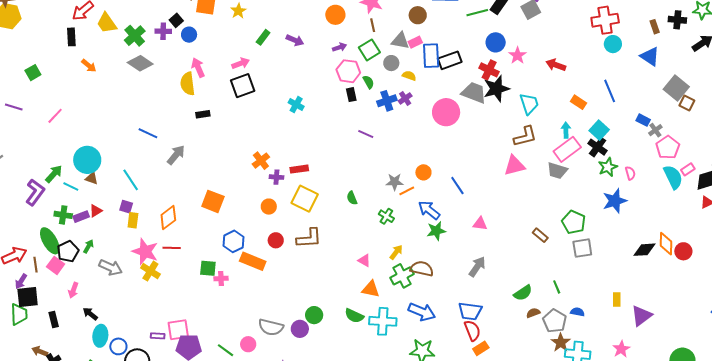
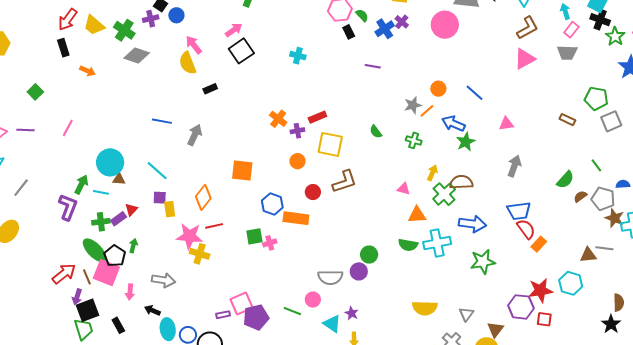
pink rectangle: (567, 149) -> (571, 30), size x0.6
pink square: (56, 265) -> (106, 273), size x1.5
gray arrow: (111, 267) -> (163, 280), moved

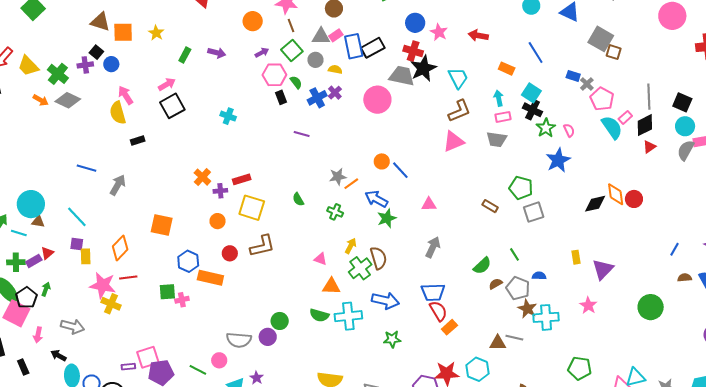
pink rectangle: (571, 30) -> (503, 117), turned 35
orange arrow: (88, 71) -> (41, 100), moved
orange circle: (438, 89) -> (382, 161), moved
brown semicircle: (461, 182) -> (378, 258), turned 70
green star: (483, 262) -> (392, 339), size x0.7

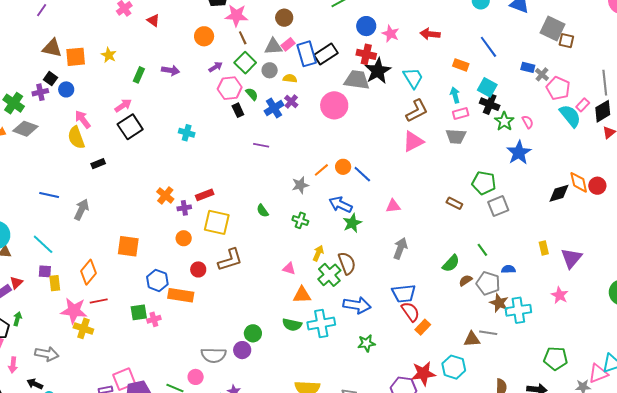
orange line: (351, 184) -> (321, 170), moved

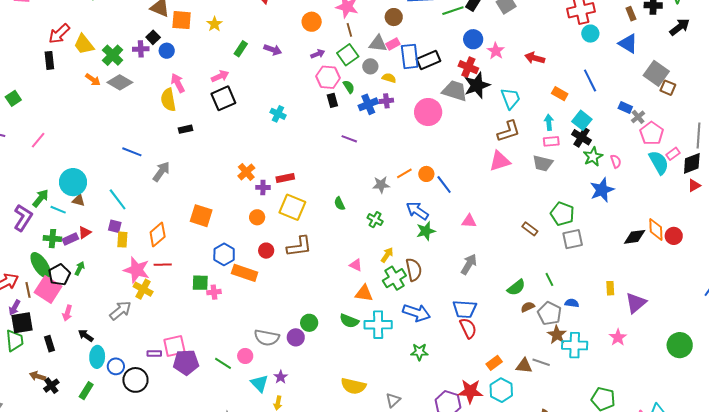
purple cross: (291, 102) -> (386, 101), turned 32
orange rectangle: (423, 327) -> (494, 363), moved
gray arrow: (47, 354) -> (120, 310), moved, turned -60

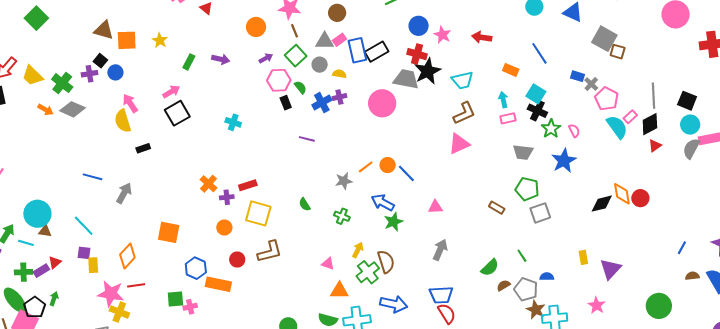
cyan trapezoid: (511, 98) -> (462, 80), turned 105
gray trapezoid: (543, 163) -> (523, 152), moved

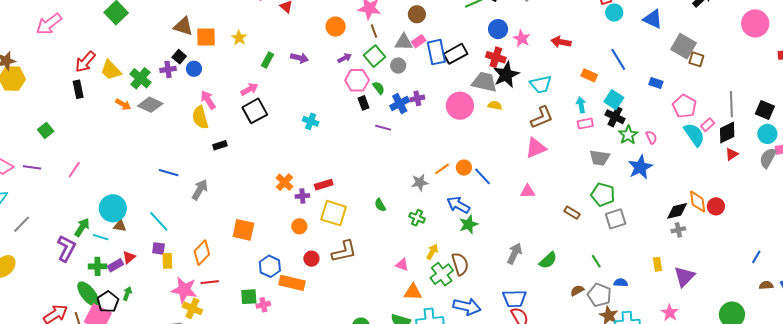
yellow semicircle: (339, 74) -> (495, 105), moved
gray cross: (591, 84) -> (678, 230), moved, turned 32
purple line: (307, 139) -> (383, 128), moved
pink triangle: (435, 207) -> (528, 191), moved
green semicircle: (490, 268) -> (548, 260), moved

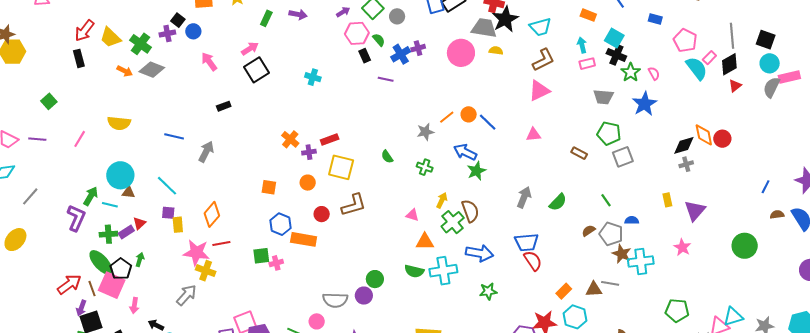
yellow semicircle: (200, 117) -> (119, 123), moved, turned -65
orange square: (243, 230) -> (269, 187), moved, size x0.7

